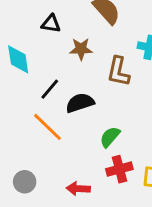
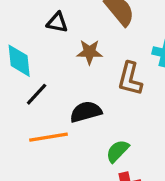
black line: (50, 89) -> (37, 94), moved
orange line: (47, 127) -> (49, 137), turned -56

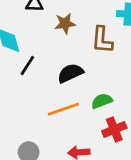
orange line: (49, 137) -> (63, 109), moved
green semicircle: (117, 151) -> (102, 101), turned 35

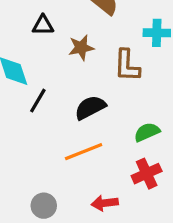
green semicircle: (102, 101) -> (147, 132), moved

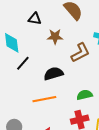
brown L-shape: (127, 66) -> (80, 53), turned -130

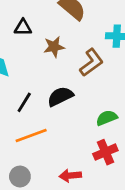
black line: (23, 63) -> (24, 102), moved
orange line: (44, 99) -> (31, 136), moved

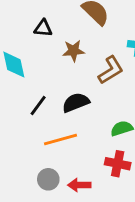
orange line: (31, 136) -> (61, 140), moved
red cross: (105, 152) -> (118, 164), turned 30
gray circle: (20, 177) -> (48, 179), moved

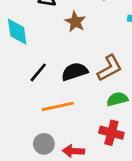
brown star: (73, 51) -> (75, 22), turned 30
brown L-shape: (111, 70) -> (110, 68), moved

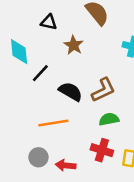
black line: (38, 72) -> (40, 73), moved
black semicircle: (75, 72) -> (71, 92), turned 45

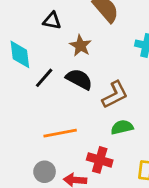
black semicircle: (71, 92) -> (79, 79), moved
red cross: (102, 150) -> (100, 160), moved

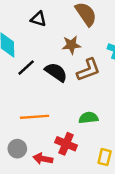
brown star: (80, 46) -> (71, 45), moved, turned 30
brown L-shape: (115, 95) -> (88, 70), moved

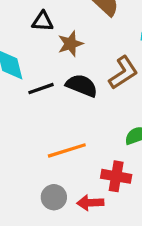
brown star: (71, 45) -> (70, 44), moved
black line: (26, 68) -> (41, 89), turned 36

